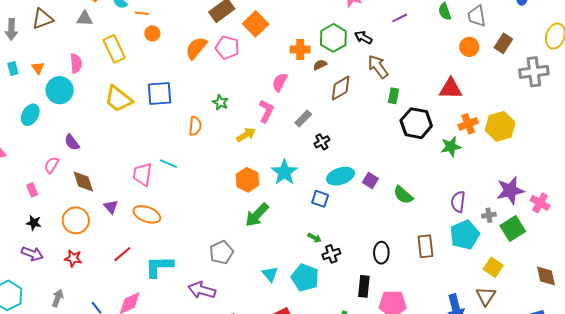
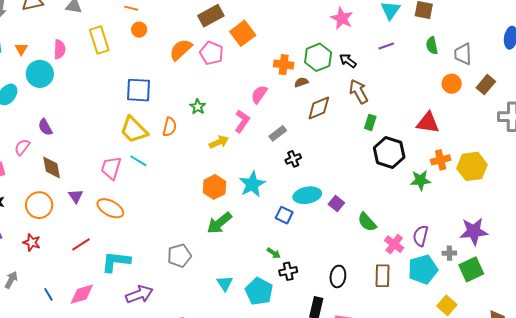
yellow trapezoid: (118, 99) -> (134, 130), moved
pink cross: (540, 203) -> (394, 244), moved
purple arrow: (202, 290) -> (139, 294), moved, turned 136

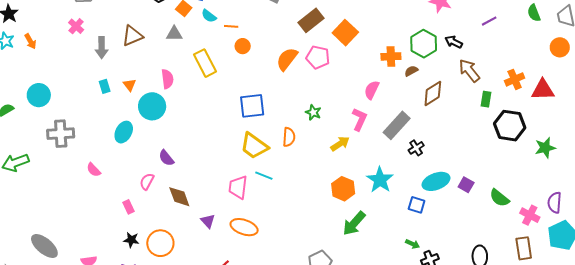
gray rectangle: (278, 133) -> (397, 125), size x1.6
orange cross: (441, 160) -> (515, 79), moved
orange circle: (39, 205) -> (160, 243), moved

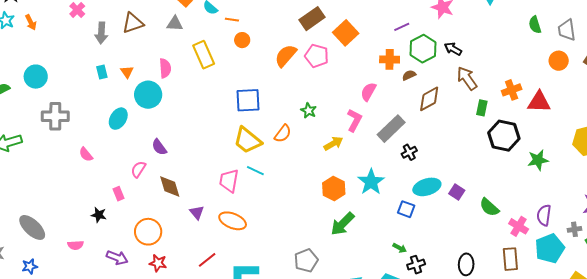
purple line: (489, 21) -> (402, 27), moved
orange semicircle: (289, 137) -> (283, 134), turned 30
black star: (131, 240) -> (99, 215), moved

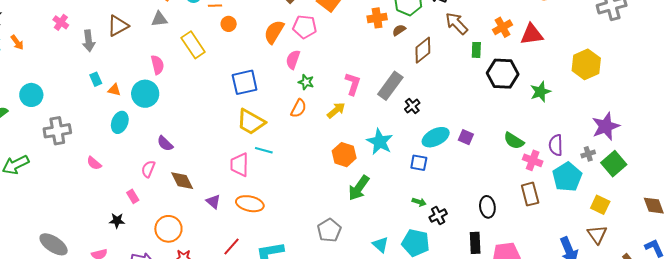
orange triangle: (127, 72) -> (114, 90), moved, turned -32
pink semicircle: (368, 92) -> (293, 60), moved
orange semicircle: (283, 134) -> (299, 108), moved
green semicircle: (489, 207) -> (514, 141), moved

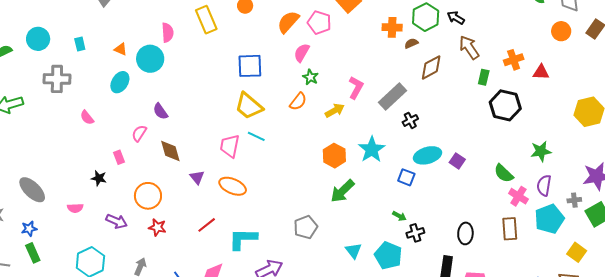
red triangle: (532, 34) -> (541, 72), size x0.7
cyan rectangle: (96, 79) -> (80, 44), moved
green star: (540, 92) -> (541, 151), moved

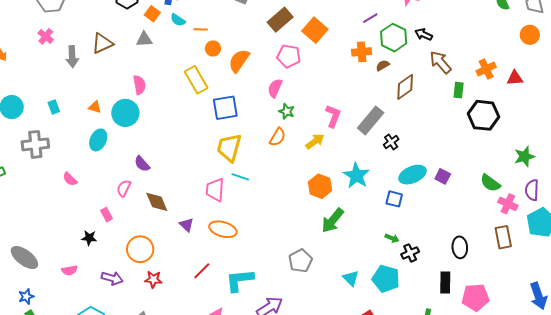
yellow rectangle: (206, 20) -> (196, 80), moved
orange semicircle: (288, 22) -> (239, 61), moved
yellow trapezoid: (249, 106) -> (229, 148), turned 72

